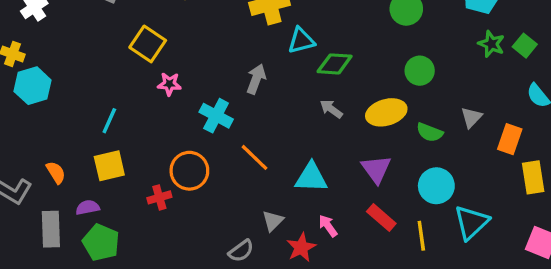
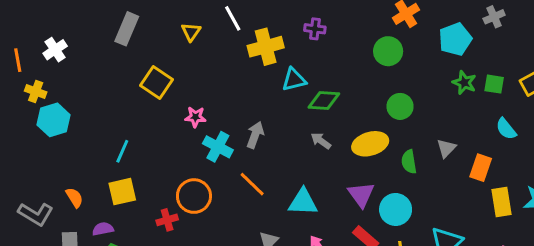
green square: (525, 46) -> (494, 84), turned -30
gray arrow: (256, 79) -> (255, 135), moved
pink star: (169, 84) -> (195, 117), moved
green semicircle: (430, 132) -> (409, 162), turned 60
cyan circle: (436, 186) -> (396, 209), moved

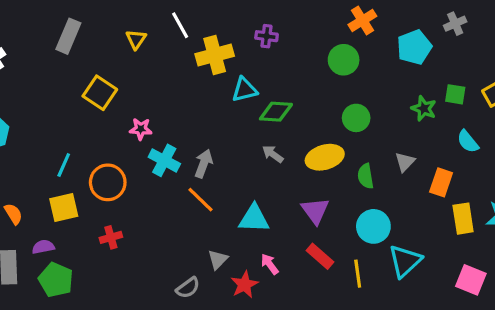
green star: (464, 83) -> (424, 108), moved
gray arrow: (255, 135) -> (204, 164), moved
orange circle: (194, 196) -> (108, 182), moved
cyan circle: (396, 209) -> (373, 226), moved

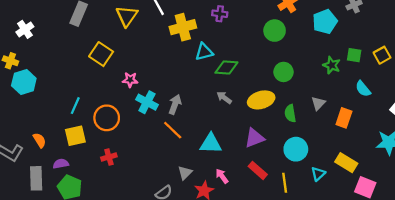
yellow triangle: (136, 39) -> (127, 16), size x1.5
purple triangle: (315, 211) -> (254, 138), turned 45
yellow rectangle: (463, 219) -> (346, 163), moved, turned -50
cyan triangle: (405, 261) -> (318, 174), size x0.6

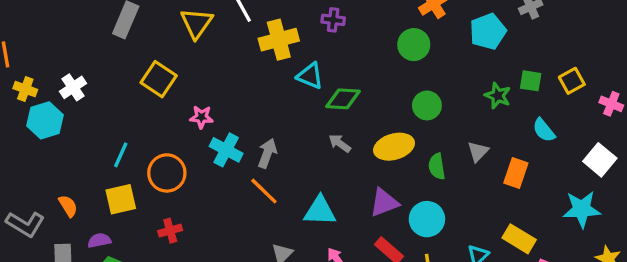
white cross: (25, 29) -> (73, 87), moved
cyan triangle: (204, 52) -> (310, 76), turned 36
cyan circle: (296, 149) -> (427, 219), moved

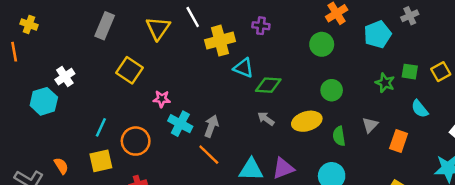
yellow cross: (25, 89) -> (29, 24), moved
purple triangle: (384, 203) -> (283, 168), moved

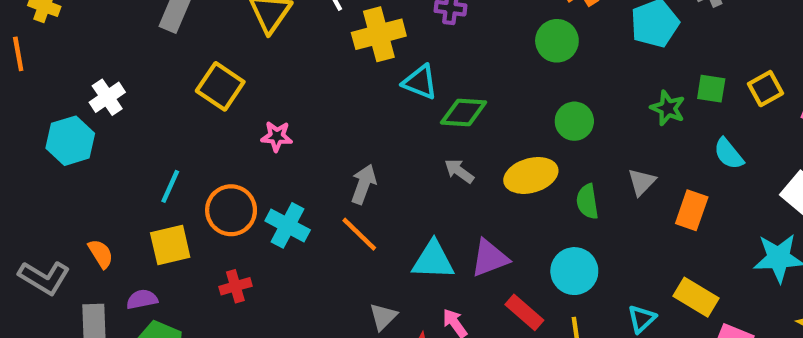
cyan cross: (180, 124) -> (288, 225), moved

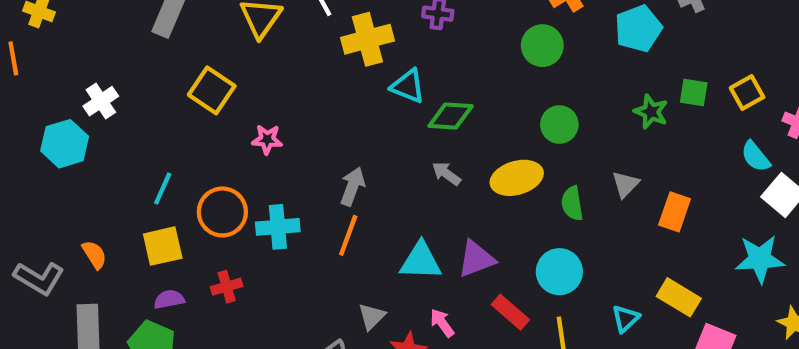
cyan semicircle: (729, 154) -> (756, 156), moved
cyan cross: (288, 225) -> (278, 227), turned -33
orange line: (359, 234) -> (348, 235), turned 66
purple semicircle: (142, 299) -> (169, 299), moved

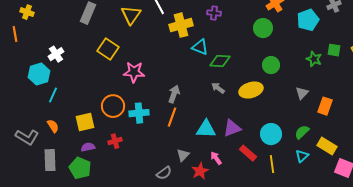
pink star: (267, 139) -> (134, 72), size x1.5
cyan line: (163, 188) -> (53, 95), moved
green semicircle: (572, 203) -> (302, 132), moved, turned 56

